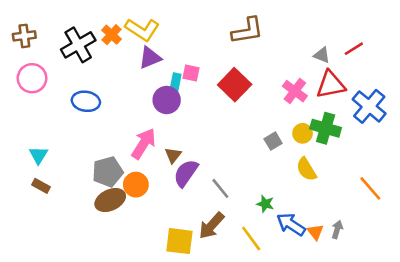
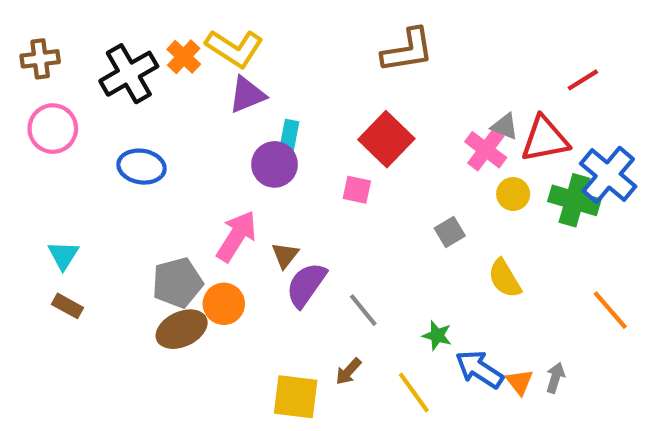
gray triangle: (322, 55) -> (505, 126), moved
pink square: (191, 73) -> (357, 190), moved
green cross: (326, 128) -> (574, 200), moved
yellow circle: (303, 133) -> (513, 194), moved
brown arrow: (211, 226) -> (348, 371), size x0.6

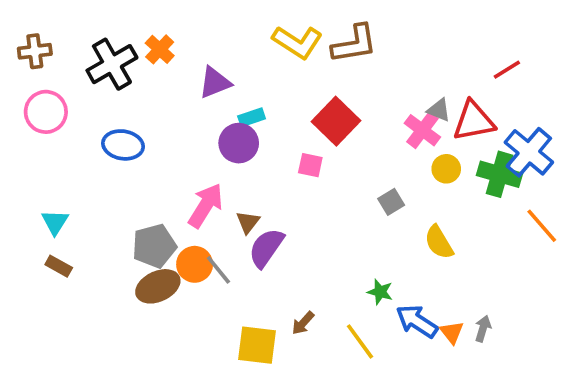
yellow L-shape: (234, 48) -> (297, 42), moved
cyan rectangle: (289, 135) -> (252, 117), turned 60
gray line: (363, 310) -> (218, 270), moved
orange line: (610, 310) -> (542, 226), moved

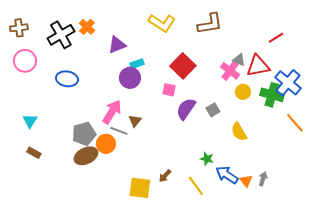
brown L-shape: (354, 44) -> (210, 24), moved
purple semicircle: (266, 248) -> (186, 109), moved
brown rectangle: (59, 266) -> (34, 153), moved
gray line: (218, 270) -> (119, 131), moved, turned -30

